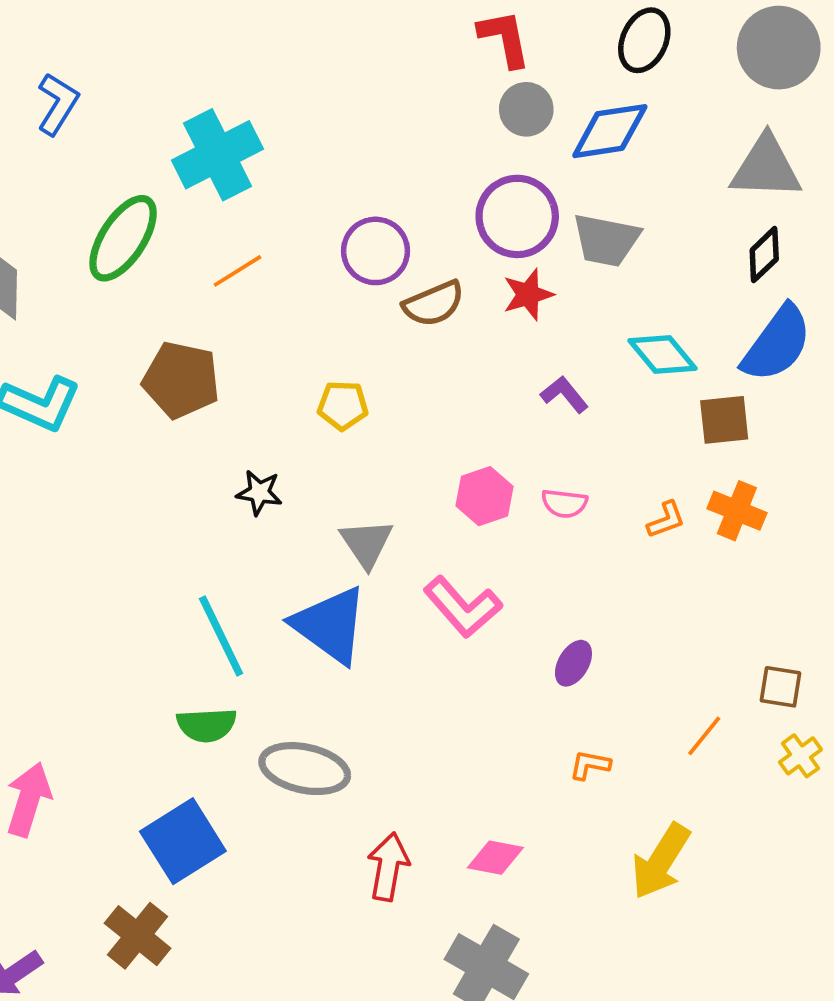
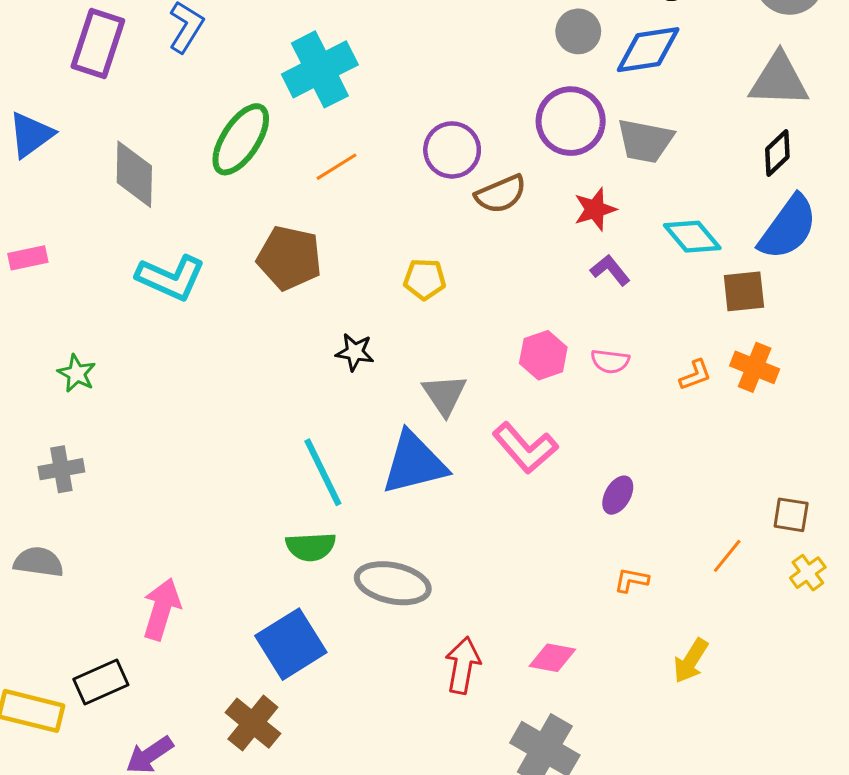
red star: (528, 295) -> (595, 209), moved
blue triangle: (330, 625) -> (414, 463), turned -50
yellow arrow: (661, 861) -> (691, 661), size x0.7

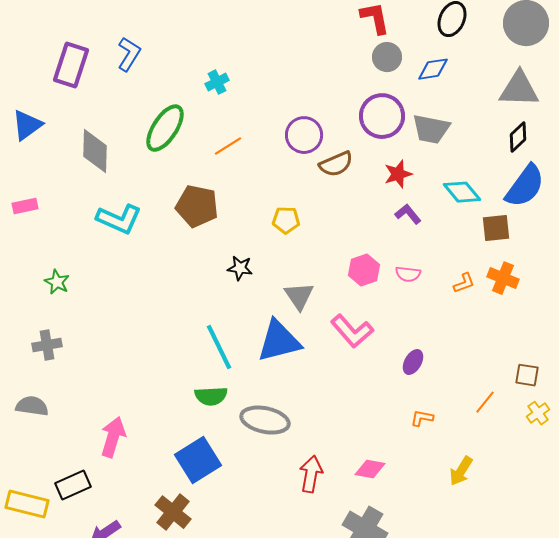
blue diamond: (648, 50) -> (433, 69), size x0.7
cyan cross: (320, 69) -> (217, 82), size x0.5

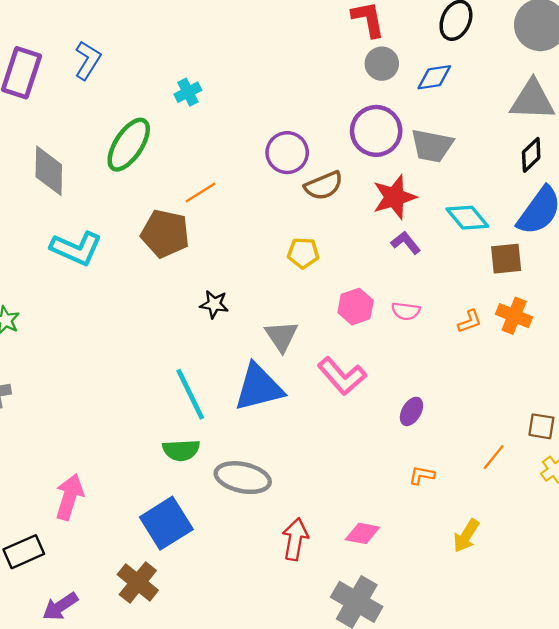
orange line: (228, 146) -> (201, 192), moved
red star: (398, 174) -> (394, 197), size x1.4
yellow pentagon: (286, 220) -> (303, 253), moved

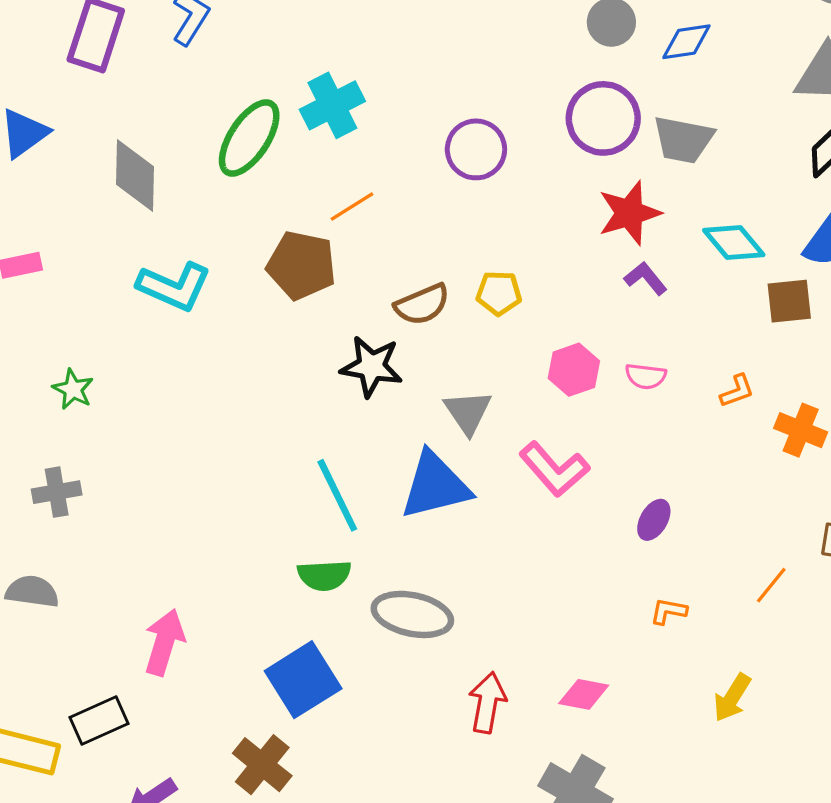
cyan cross: (188, 92) -> (332, 105), moved, size x1.6
brown semicircle: (324, 186) -> (422, 304), moved
black star: (214, 304) -> (372, 366), size x1.5
orange cross: (514, 316) -> (801, 430), moved

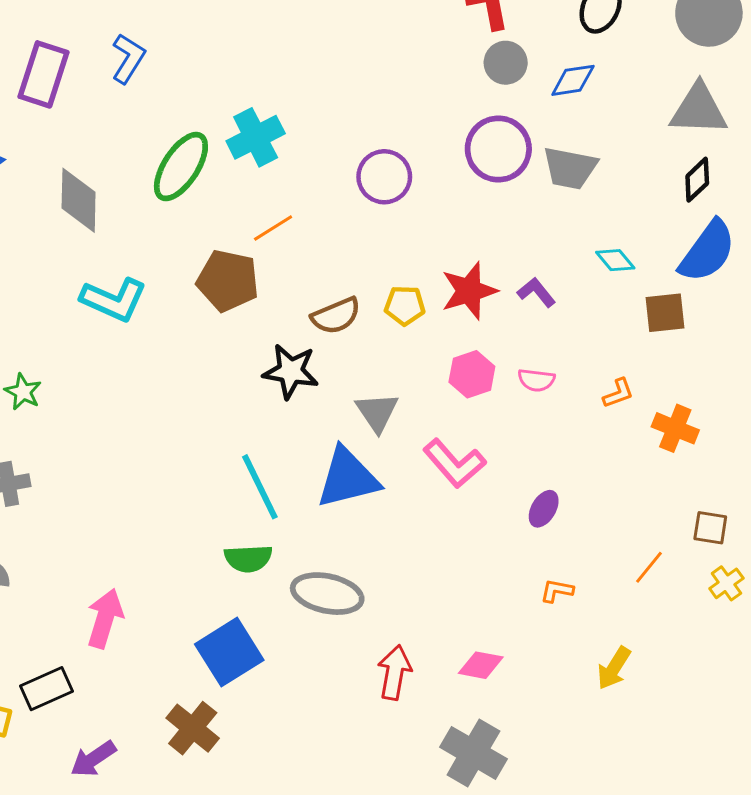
red star: (629, 213) -> (469, 291), moved
cyan diamond: (734, 242) -> (615, 260), size x0.7

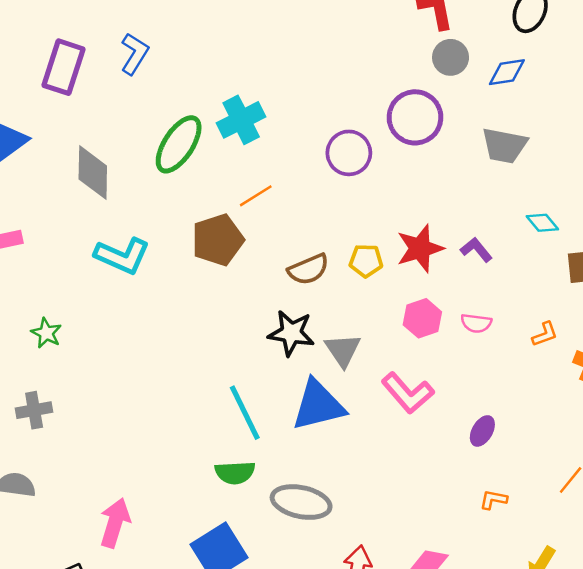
purple circle: (498, 149) -> (415, 117), moved
brown pentagon: (228, 281) -> (218, 240), turned -30
black star: (291, 371) -> (291, 333), moved

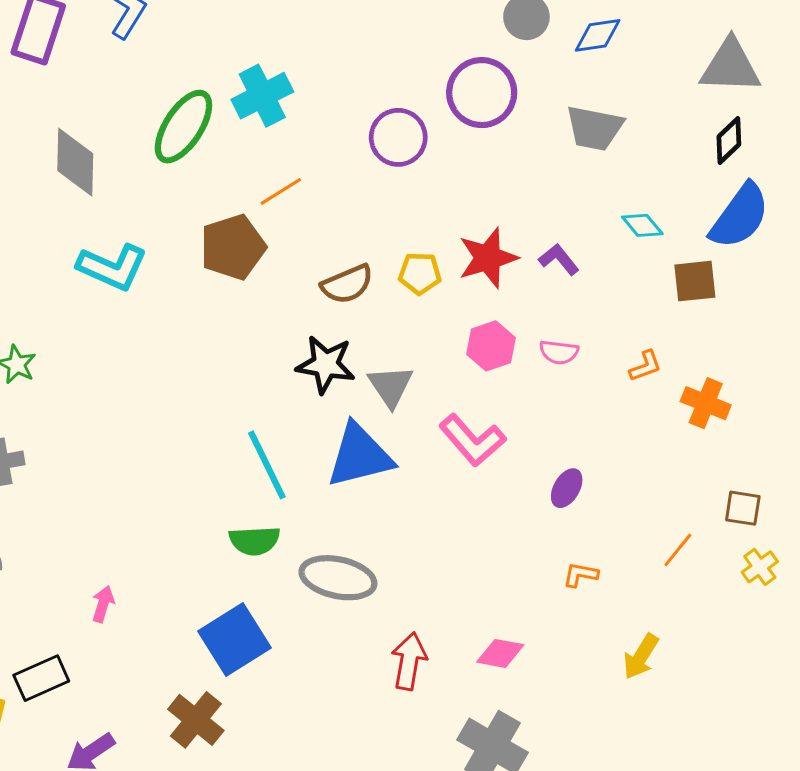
pink arrow: (115, 523) -> (103, 604), size x0.6

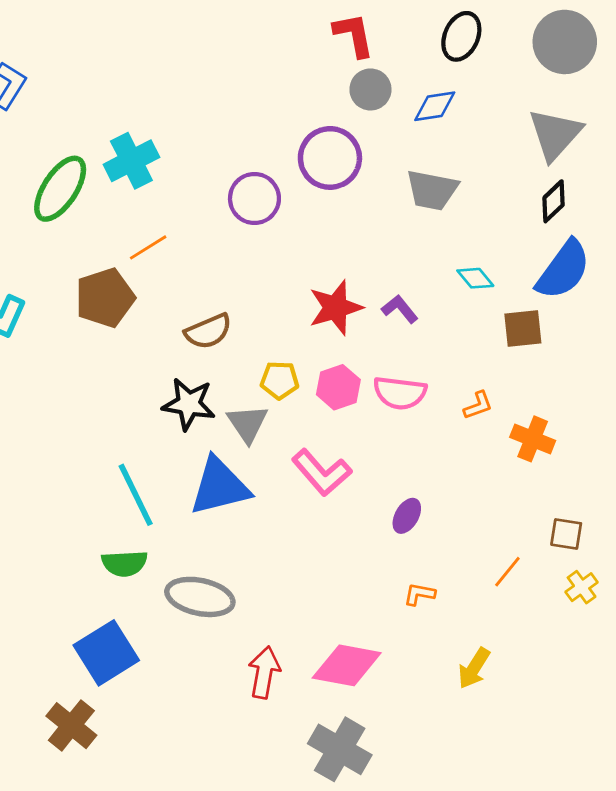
gray triangle: (730, 66) -> (555, 134), turned -50
yellow pentagon: (420, 273) -> (280, 380), moved
pink semicircle: (559, 352) -> (400, 393), size x1.5
pink diamond: (500, 653) -> (347, 665), size x1.6

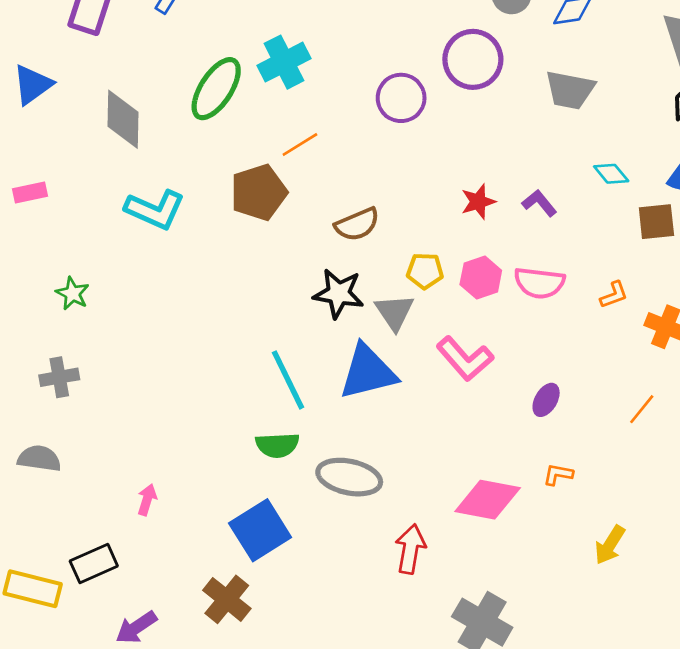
red star: (336, 308) -> (478, 202), size x0.7
orange line: (507, 572) -> (642, 409), moved
pink diamond: (347, 665) -> (488, 500), moved

